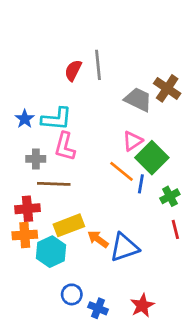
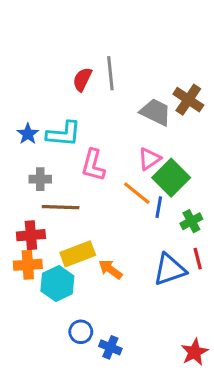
pink L-shape: (65, 146) -> (93, 165), moved
blue triangle: (124, 247) -> (170, 269), moved
red star: (142, 305) -> (195, 352), moved

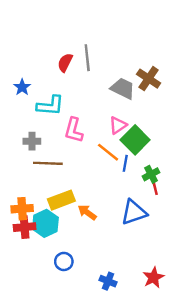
blue star: (28, 134) -> (22, 87), moved
red cross: (31, 235) -> (25, 227), moved
red line: (198, 259) -> (155, 187), moved
blue cross: (110, 347) -> (108, 281), moved

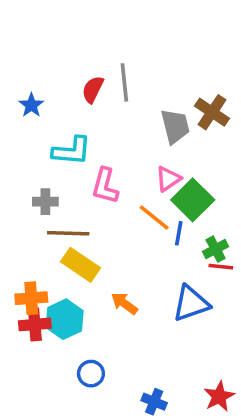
blue star: (22, 87) -> (31, 105), moved
gray trapezoid: (123, 88) -> (175, 126), turned 50
red line: (155, 187) -> (221, 267), turned -70
yellow rectangle: (61, 200) -> (80, 265), moved, turned 55

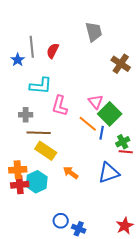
gray line: (124, 82) -> (32, 47), moved
gray trapezoid: (175, 126) -> (94, 32), moved
pink triangle: (168, 179) -> (96, 102), turned -35
blue circle: (91, 374) -> (61, 221), moved
blue cross: (154, 402) -> (79, 229), moved

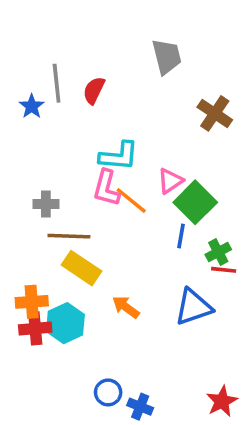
cyan L-shape: (41, 86) -> (119, 156), moved
pink triangle: (96, 102) -> (170, 181), turned 35
orange line: (88, 124) -> (131, 201), moved

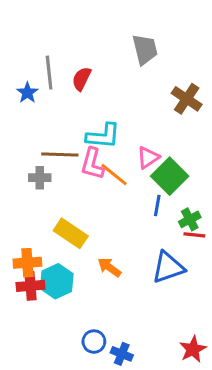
brown line: (69, 236) -> (60, 154), moved

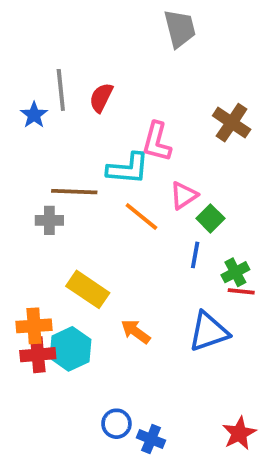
gray trapezoid: (145, 49) -> (180, 29), moved
pink L-shape: (92, 164) -> (157, 142), moved
green square: (170, 176) -> (210, 218), size x0.6

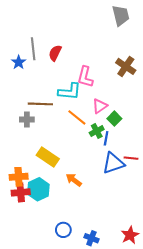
gray trapezoid: (180, 29) -> (121, 15), moved
green cross: (235, 272) -> (97, 131), moved
blue triangle: (209, 332) -> (113, 163), moved
blue cross: (151, 439) -> (91, 238), moved

